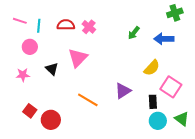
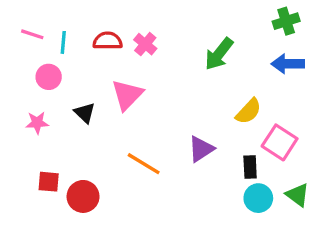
green arrow: (134, 33) -> (219, 54), size x1.5
blue arrow: (164, 39) -> (288, 64), moved
red square: (30, 111) -> (49, 182), turned -32

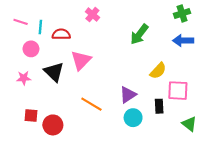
red semicircle: (108, 41) -> (61, 34), moved
pink cross: (145, 44) -> (92, 15), moved
black triangle: (85, 113) -> (54, 72), size x1.5
pink square: (280, 142) -> (178, 91), turned -30
cyan circle: (258, 198) -> (133, 118), moved

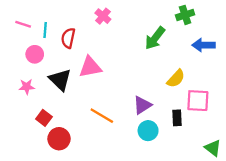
green cross: (182, 13) -> (185, 15), moved
red semicircle: (61, 34) -> (68, 38), turned -78
pink triangle: (81, 60) -> (90, 67), turned 35
red square: (31, 116) -> (44, 118), moved, turned 32
green triangle: (189, 124) -> (213, 148), moved

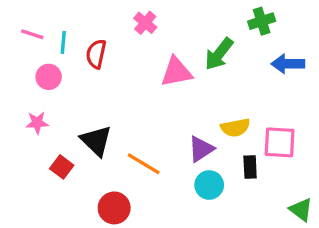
pink triangle: (90, 67) -> (176, 72), moved
yellow semicircle: (176, 79) -> (235, 128), moved, turned 36
black triangle: (60, 80) -> (96, 141), moved
red circle: (59, 139) -> (114, 208), moved

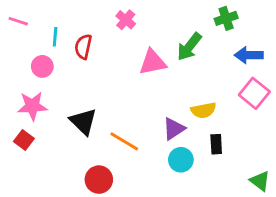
pink line: (32, 34) -> (18, 21), moved
pink star: (37, 123) -> (32, 106), size x1.5
pink square: (280, 142) -> (254, 93), moved, turned 36
red square: (62, 167) -> (24, 140), moved

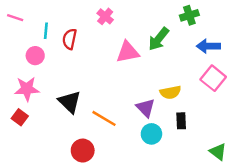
purple triangle: (174, 129) -> (146, 108), turned -42

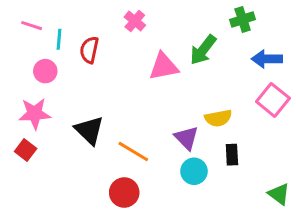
pink line: (15, 18) -> (32, 26), moved
red circle: (83, 151) -> (124, 192), moved

